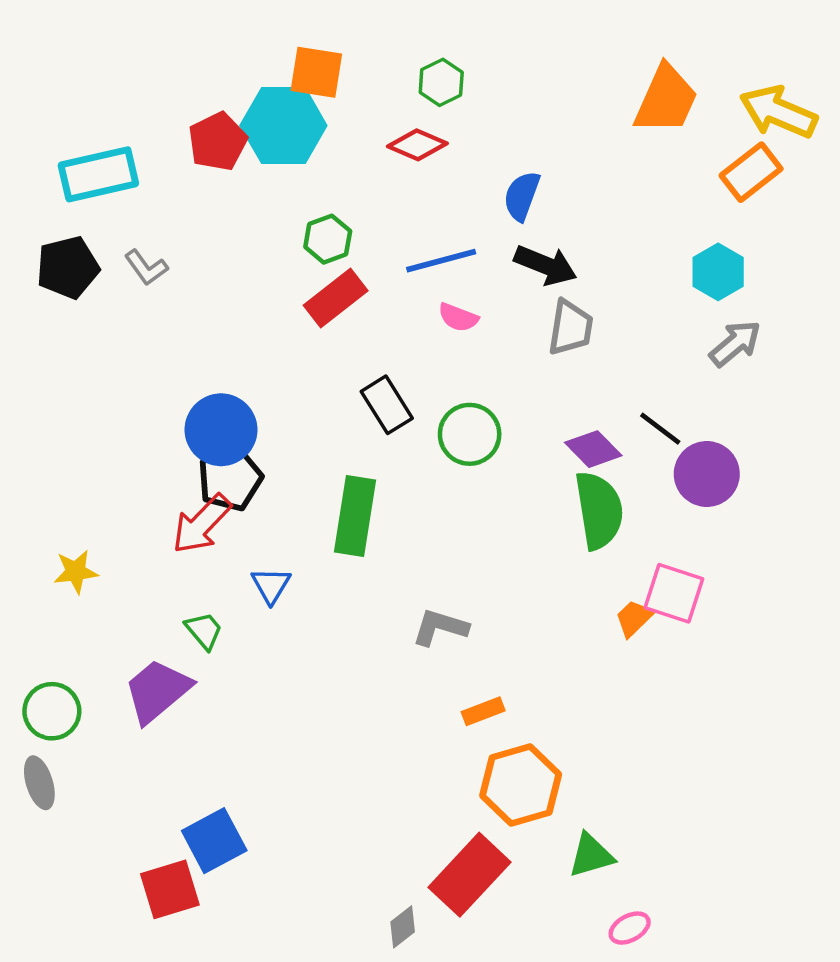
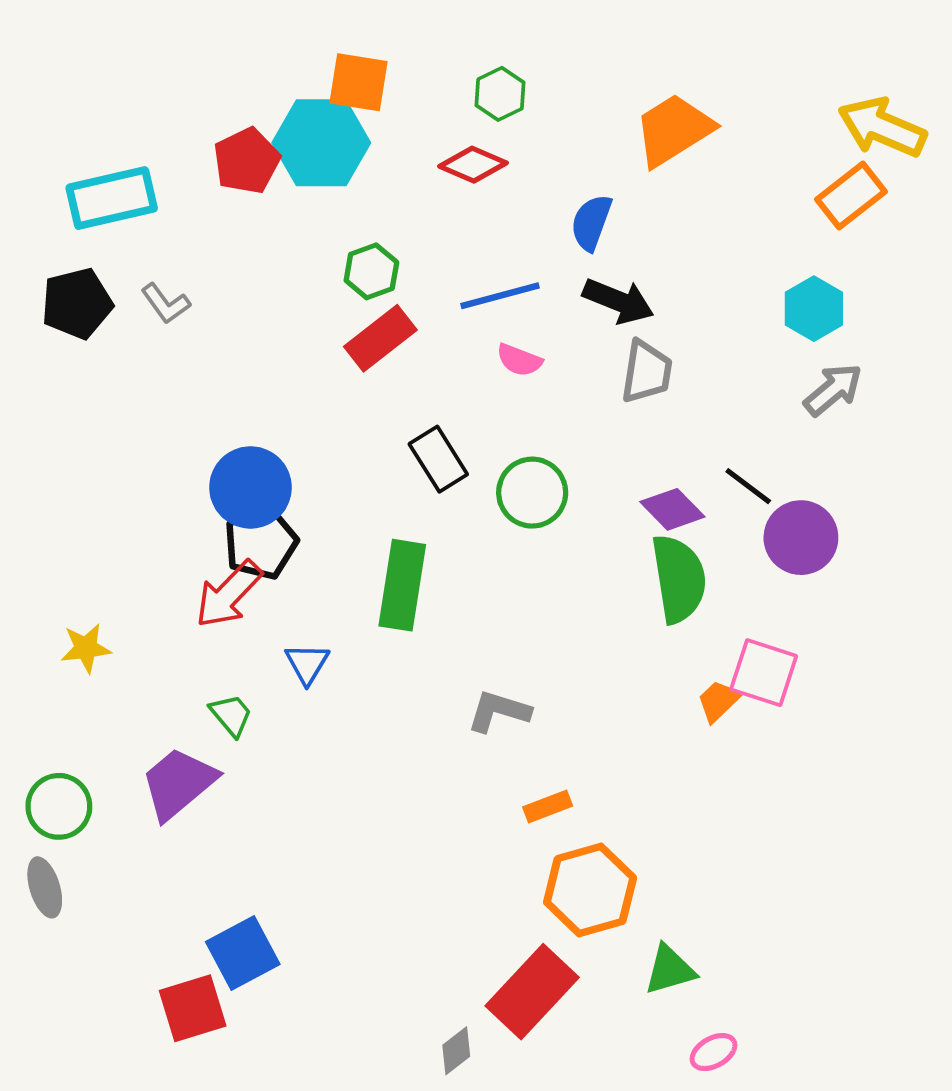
orange trapezoid: (666, 99) -> (674, 130), moved, turned -146

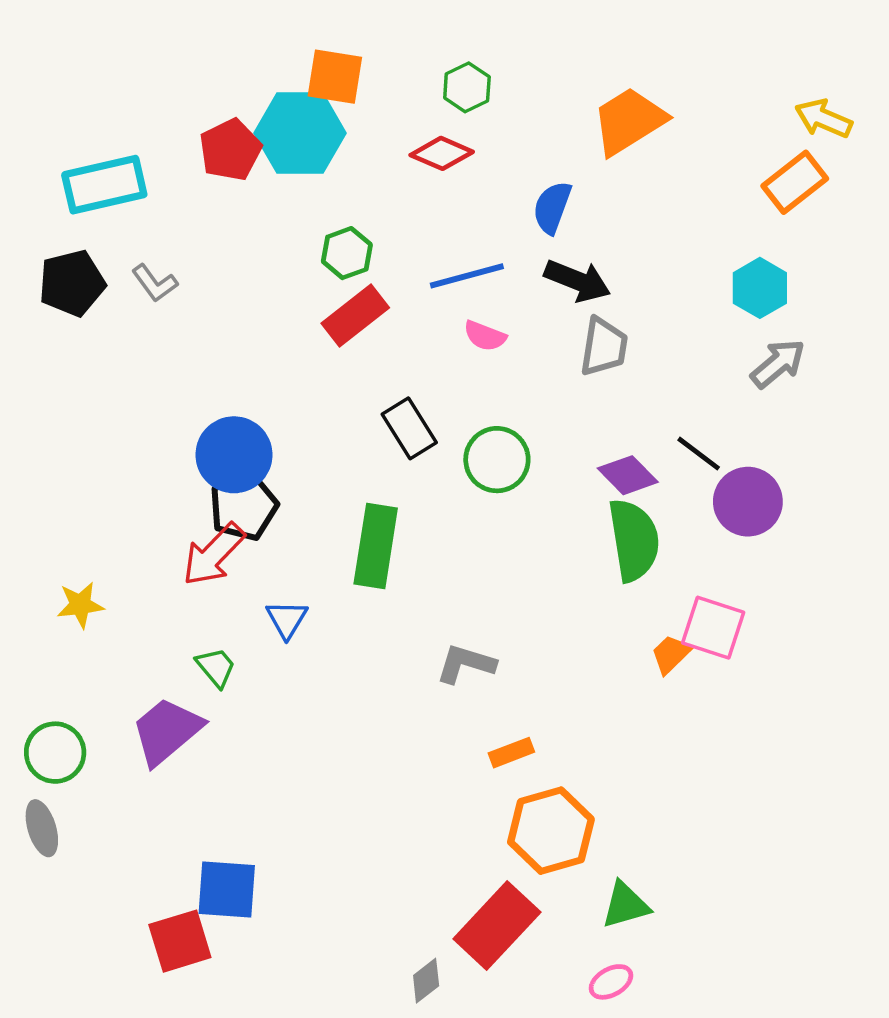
yellow arrow: (882, 127) -> (824, 119), size x0.7
blue square: (243, 953) -> (227, 889), turned 32
pink ellipse: (713, 1052) -> (611, 982), moved

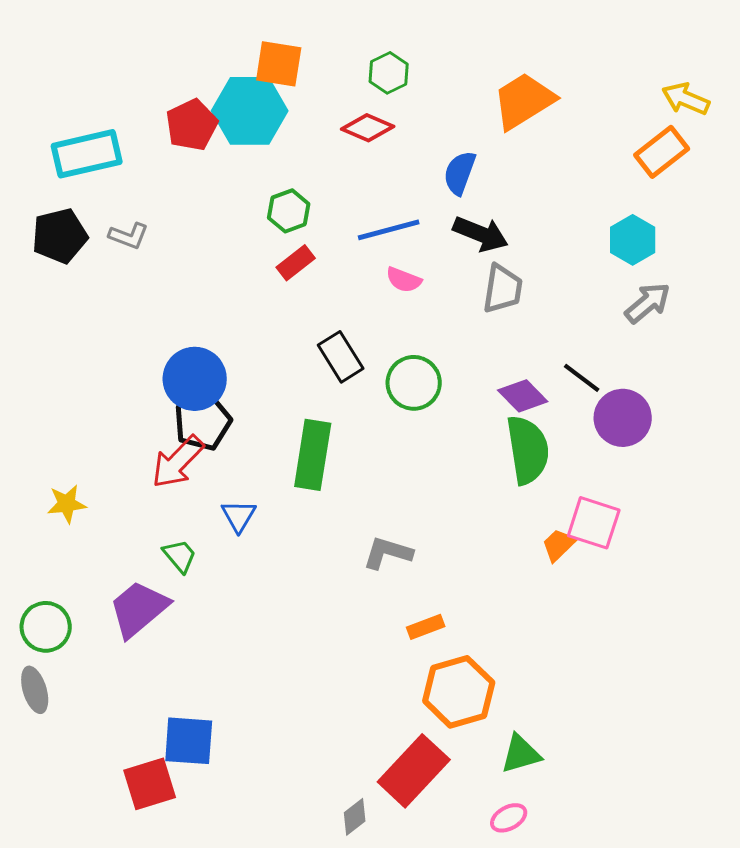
gray L-shape: (155, 283) -> (129, 236), turned -33
red rectangle: (355, 316) -> (296, 263), size x0.7

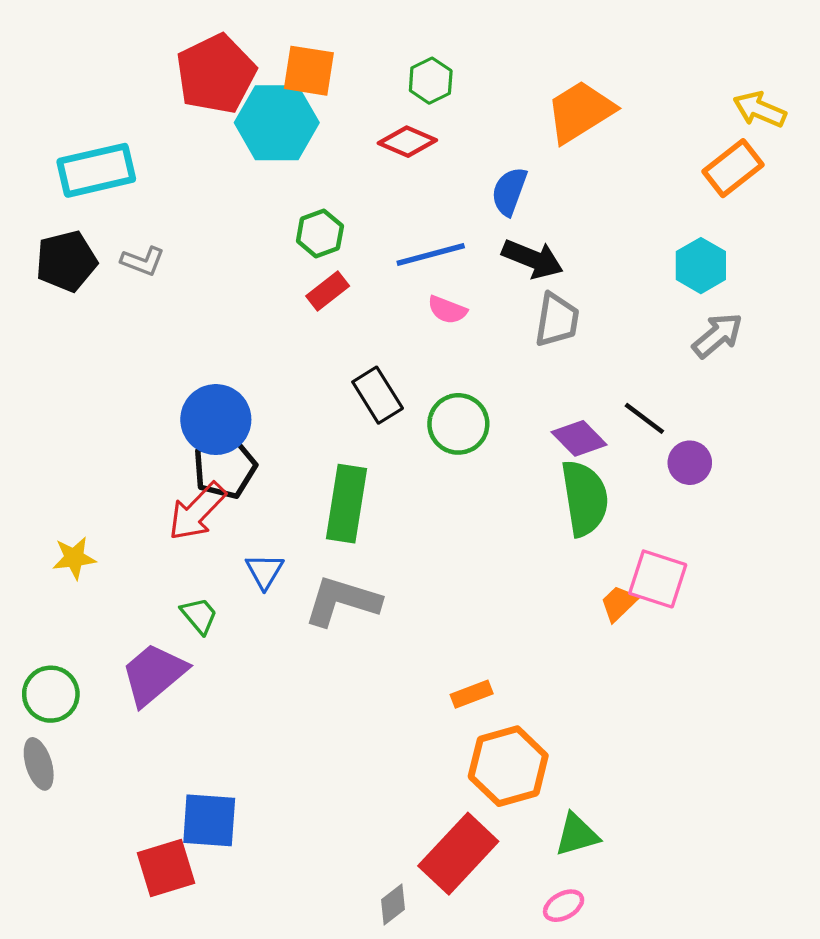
red pentagon: (192, 125) -> (216, 74), moved, size x1.4
purple circle: (623, 418) -> (690, 463), size x0.7
gray L-shape: (388, 553) -> (342, 601), moved, size x1.4

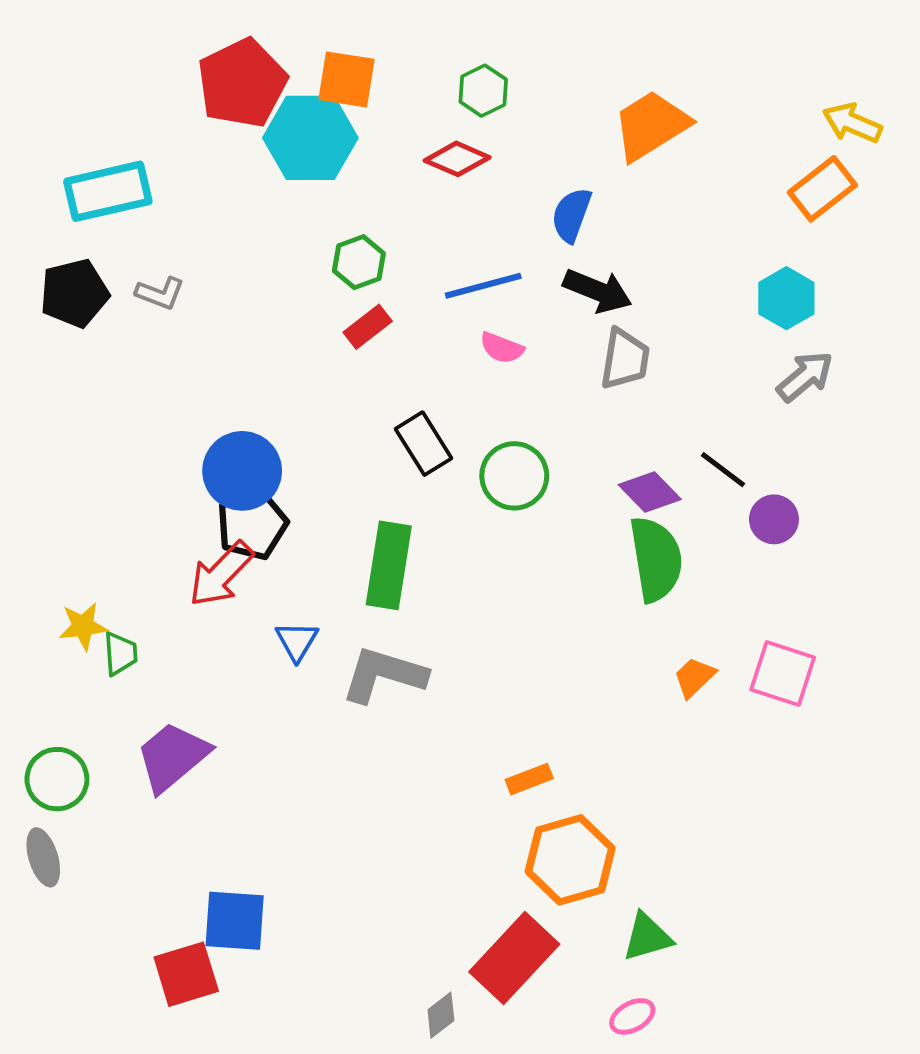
pink square: (658, 579) -> (783, 673), moved
green trapezoid: (199, 616) -> (120, 654), moved, turned 36

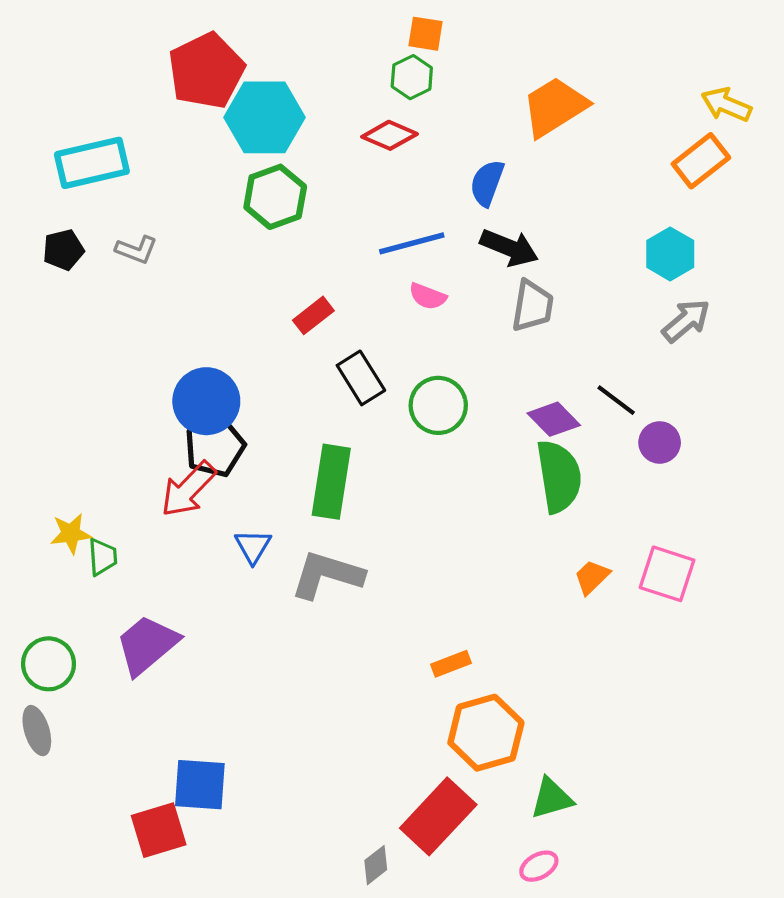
orange square: (346, 79) -> (426, 34), moved, size x0.7
green hexagon: (359, 262) -> (275, 197), moved, size x1.4
black pentagon: (74, 293) -> (63, 250), size x0.7
red rectangle: (368, 327) -> (313, 315), moved

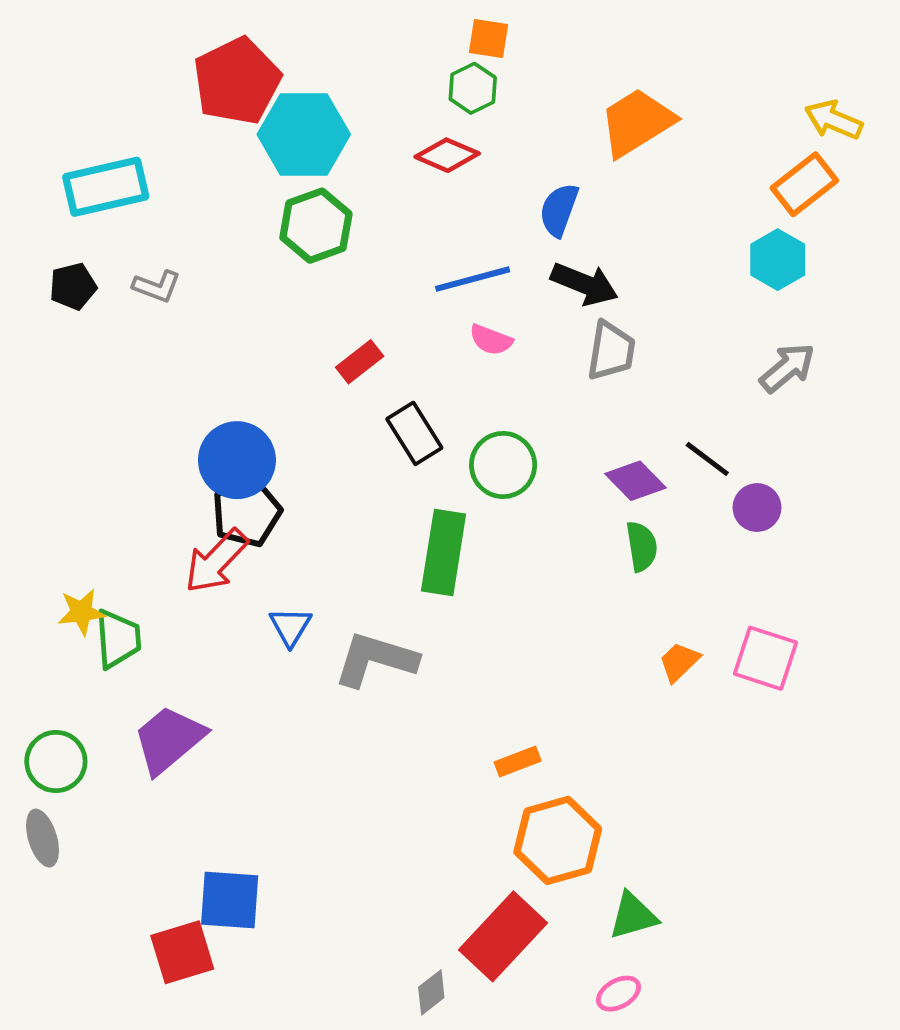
cyan hexagon: (670, 254) -> (778, 260), moved
green semicircle: (559, 476) -> (642, 546), size x0.6
green rectangle: (331, 482) -> (444, 552), moved
green trapezoid: (103, 557) -> (118, 639), size x1.4

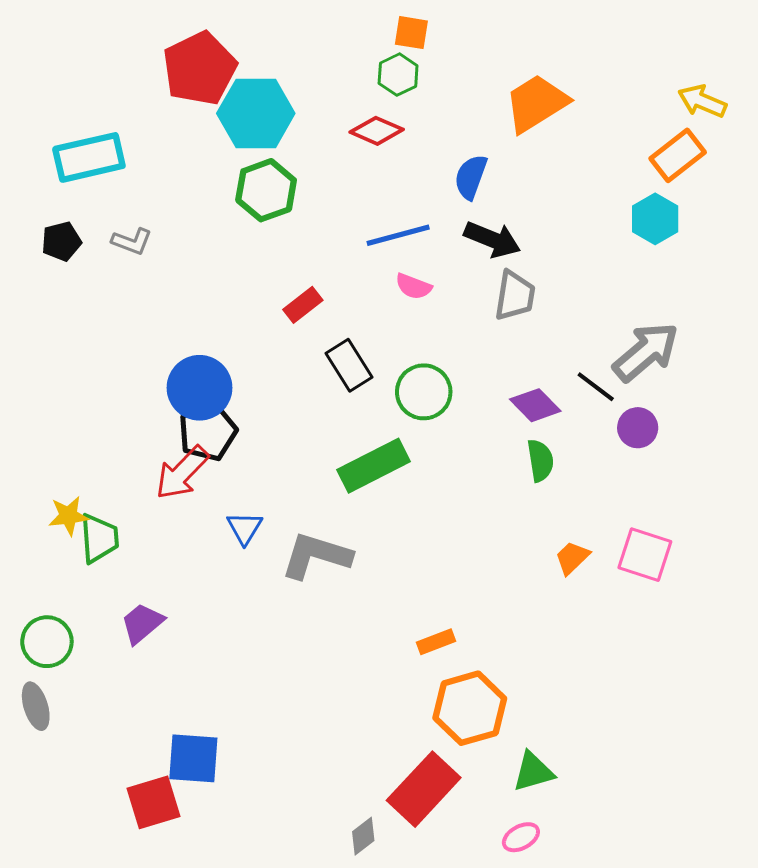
gray arrow: (787, 368) -> (646, 352), moved, size x1.4
green rectangle: (444, 552) -> (374, 466), turned 54
purple trapezoid: (169, 740) -> (142, 623), size x0.7

